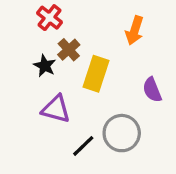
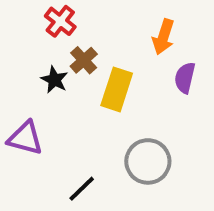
purple semicircle: (152, 90) -> (185, 78), moved, turned 35
purple triangle: (56, 109) -> (25, 138), moved
black line: (83, 146) -> (82, 189), moved

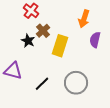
black line: (82, 189) -> (42, 84), moved

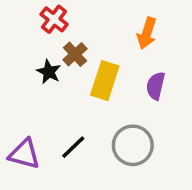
purple semicircle: (95, 40) -> (156, 86), moved
purple triangle: (13, 71) -> (24, 154), moved

